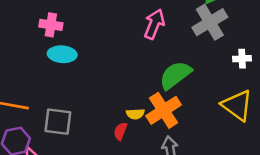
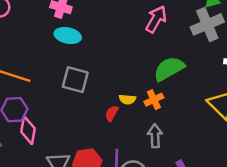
orange cross: (164, 110) -> (154, 100), size x0.6
gray square: (58, 122) -> (75, 80), moved

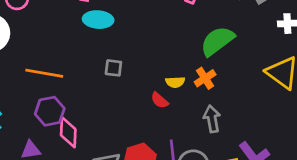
gray square: (75, 80) -> (113, 68), size x0.6
red semicircle: (112, 113) -> (160, 100), turned -70

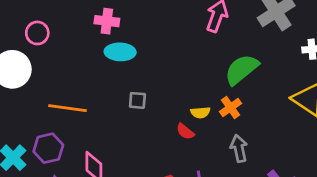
purple hexagon: (50, 111) -> (48, 148), moved

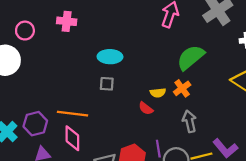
pink cross: (107, 21) -> (67, 21), moved
cyan ellipse: (120, 52) -> (110, 57), moved
orange line: (68, 108) -> (72, 114), moved

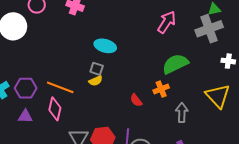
yellow semicircle: (158, 93) -> (96, 81), moved, turned -32
red semicircle: (146, 108) -> (136, 100), moved
gray arrow: (189, 121) -> (182, 113), moved

